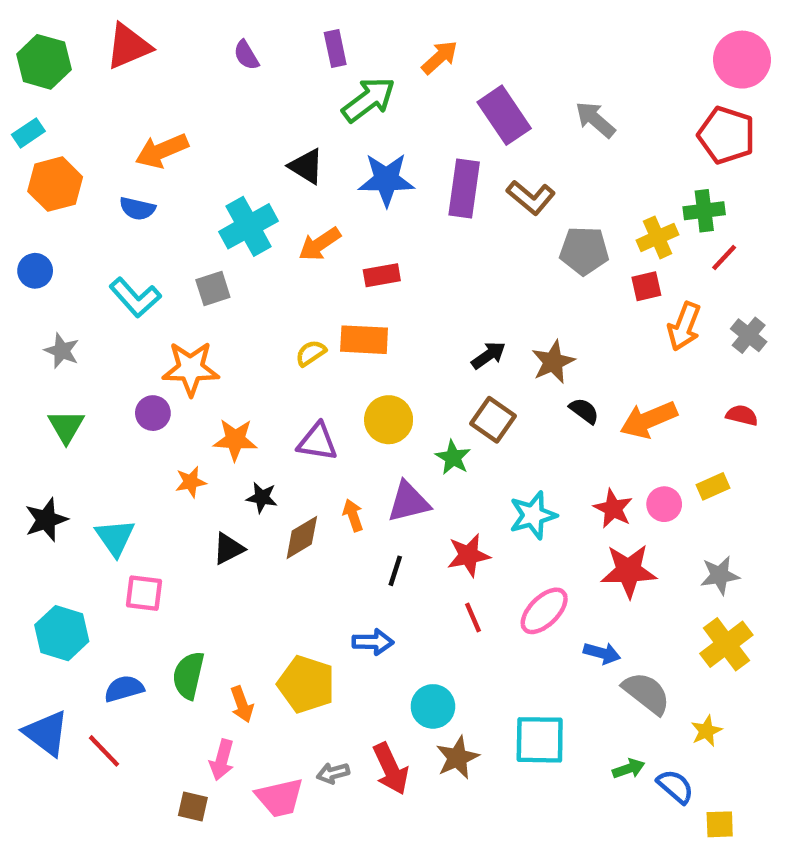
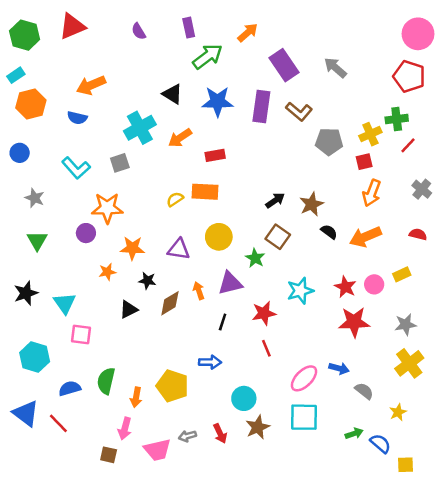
orange arrow: (684, 326) -> (372, 193), moved
pink ellipse: (544, 611) -> (304, 378), moved
gray semicircle: (646, 693) -> (364, 391), size x0.7
orange arrow: (242, 704) -> (136, 397), turned 30
red arrow: (391, 769) -> (220, 433), size x0.7

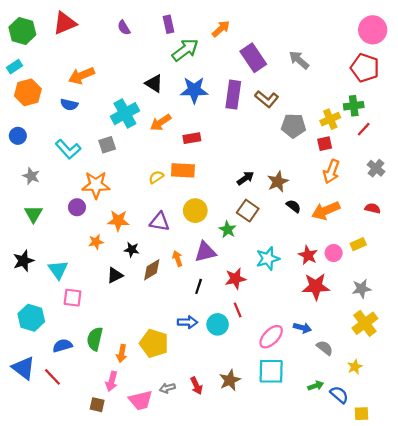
cyan circle: (244, 398) -> (218, 324), moved

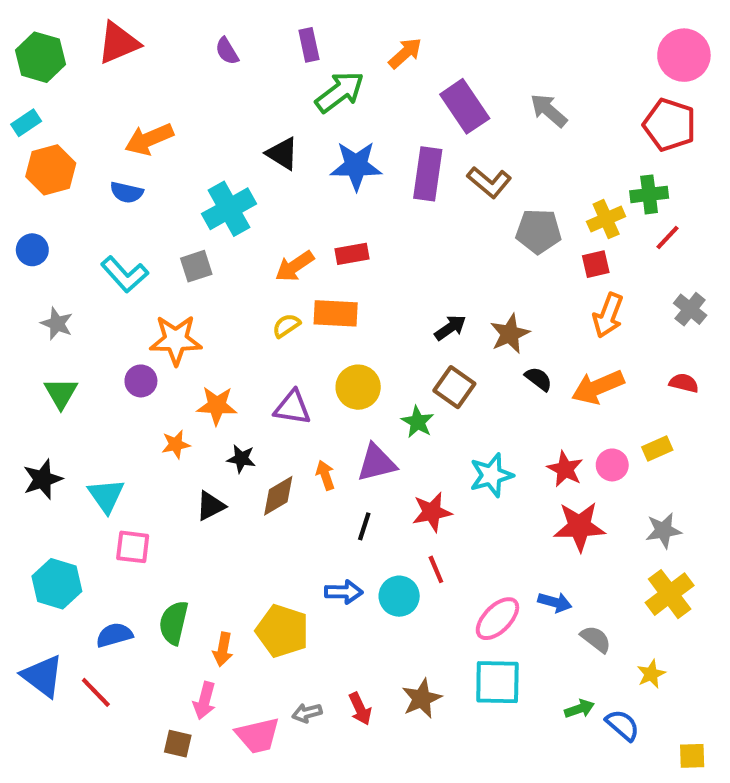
orange arrow: (161, 122) -> (295, 266), moved
yellow square: (361, 414) -> (692, 756), moved

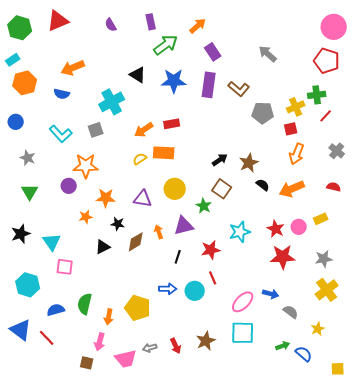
purple rectangle: (465, 106) -> (213, 52), moved, size x0.7

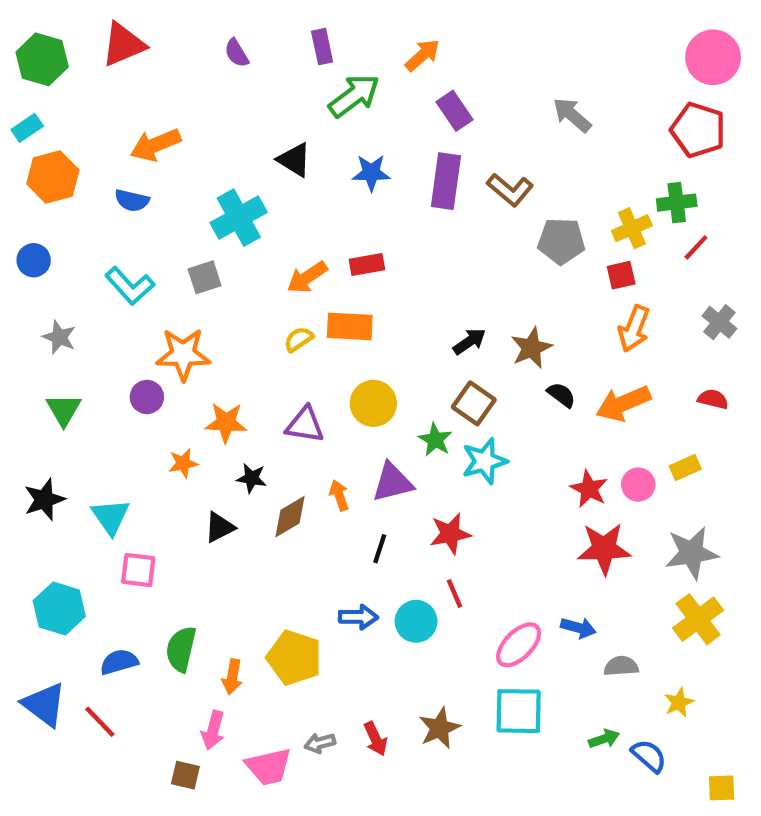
blue star: (174, 81) -> (371, 173), size x0.7
cyan star: (240, 232) -> (484, 461), moved
gray star: (324, 259) -> (692, 553), size x1.4
gray semicircle: (291, 312) -> (621, 666), turned -42

